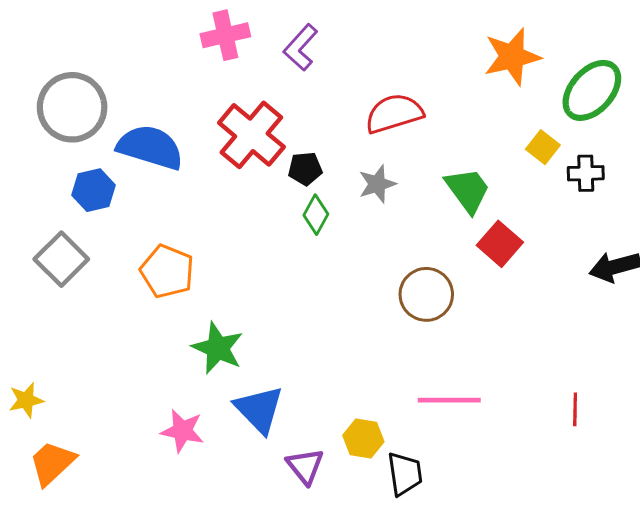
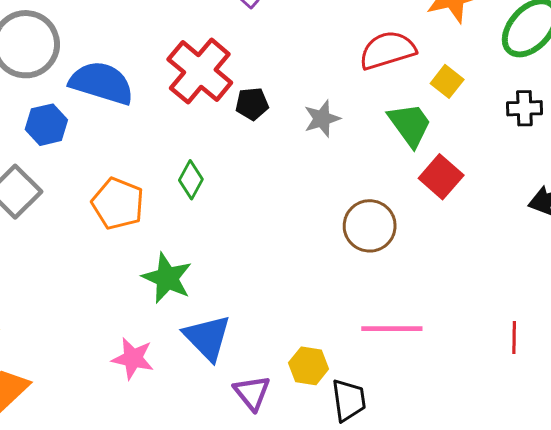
red semicircle: (394, 113) -> (387, 50), moved
yellow square: (543, 147) -> (447, 81), moved
green diamond: (316, 215) -> (191, 180), moved

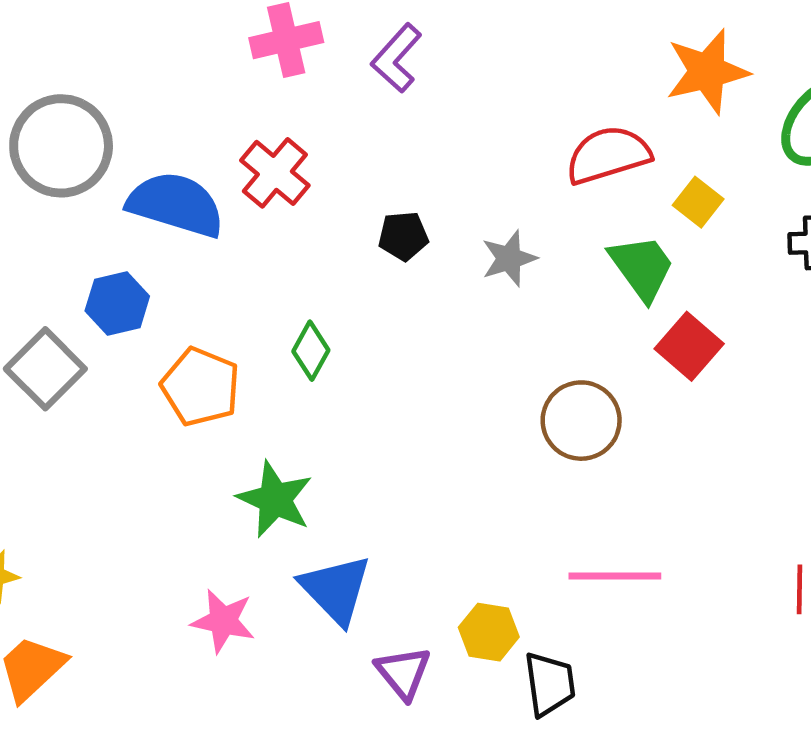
red cross: (200, 71) -> (275, 173), moved, size x0.7
blue hexagon: (46, 125) -> (117, 303), moved

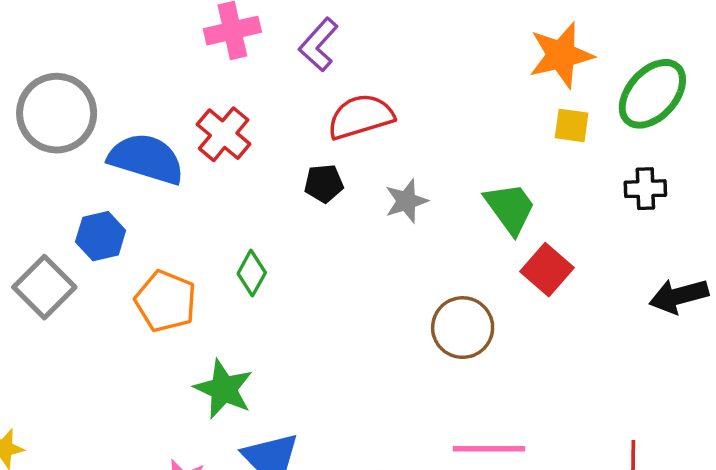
red semicircle: (608, 155) -> (361, 117), moved
yellow square: (698, 202) -> (572, 125), moved, turned -30

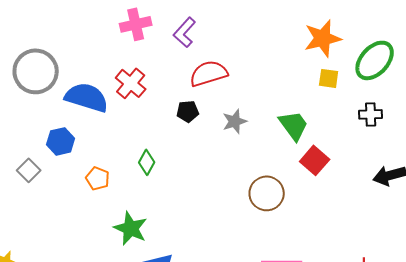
gray square: (44, 287) -> (29, 170), size x0.7
orange pentagon: (166, 301) -> (98, 178), size x0.7

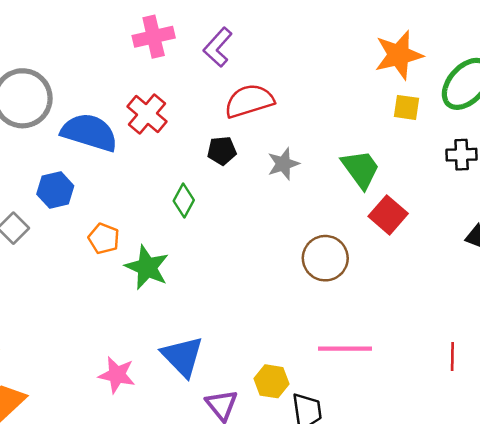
green diamond: (147, 162) -> (184, 201), moved
green star: (131, 228) -> (147, 267), moved

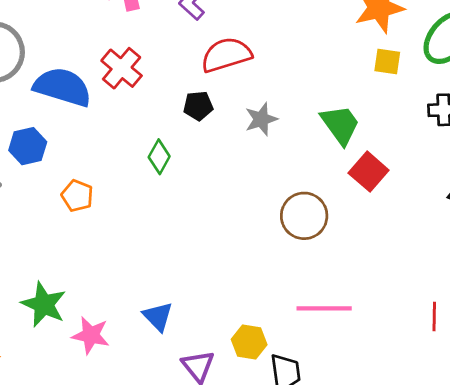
green star: (147, 267) -> (44, 304), moved
blue triangle: (182, 356) -> (158, 316), size x0.7

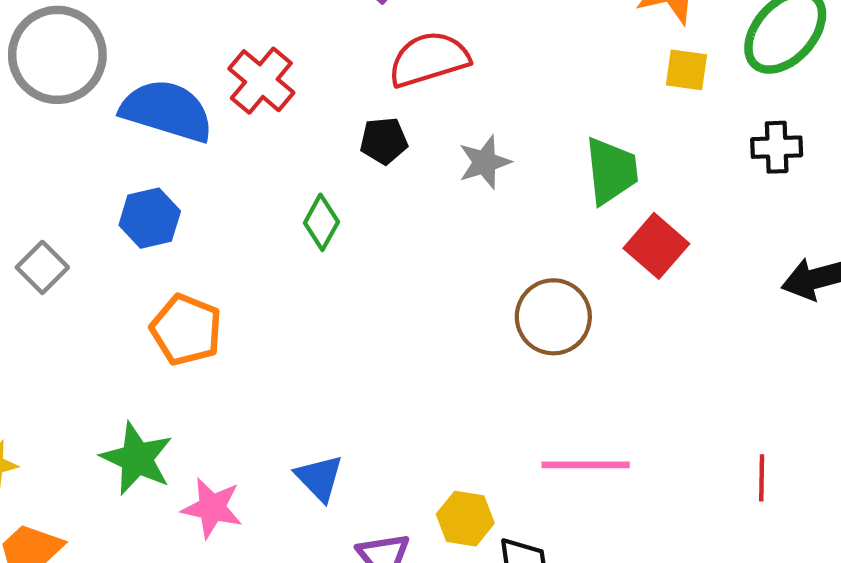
green trapezoid: (340, 125) -> (611, 171), turned 30
blue hexagon: (28, 146) -> (150, 218), moved
orange pentagon: (77, 196) -> (186, 330), moved, size x1.4

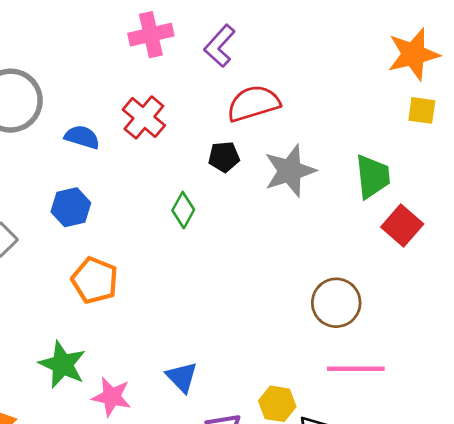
blue semicircle: (167, 111) -> (82, 137), size x0.6
gray star: (485, 162) -> (290, 171), size x1.5
brown circle: (553, 317) -> (336, 303), moved

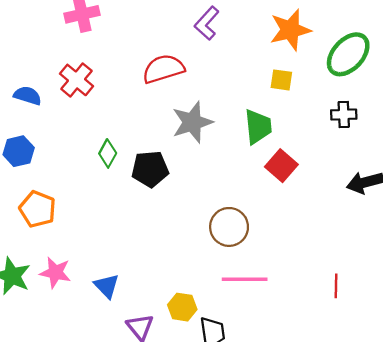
purple L-shape: (220, 46) -> (207, 23), moved
yellow square: (422, 110) -> (281, 80), moved
black pentagon: (224, 157) -> (150, 169), moved, size x1.5
pink star: (112, 397) -> (55, 273), moved

